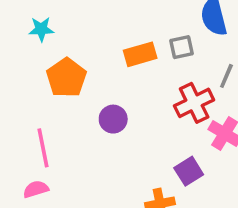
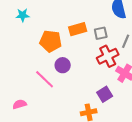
gray square: (181, 47) -> (101, 33), moved
orange pentagon: (66, 78) -> (51, 41), moved, turned -30
pink line: (43, 148) -> (45, 79), moved, turned -35

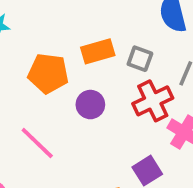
gray square: (101, 33) -> (140, 59), turned 32
purple circle: (63, 65) -> (90, 105), moved

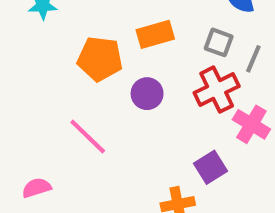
gray square: (140, 59) -> (219, 42), moved

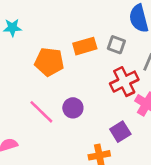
gray square: (219, 42) -> (116, 45), moved
purple circle: (147, 94) -> (73, 108), moved

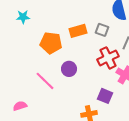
purple circle: (73, 108) -> (69, 69), moved
purple square: (120, 132) -> (105, 96), turned -35

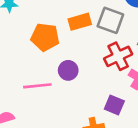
gray square: (102, 30) -> (110, 20), size x1.5
pink line: (45, 81) -> (37, 86), turned -50

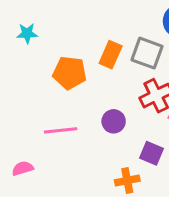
orange rectangle: (80, 22) -> (111, 55), turned -50
purple circle: (68, 70) -> (114, 121), moved

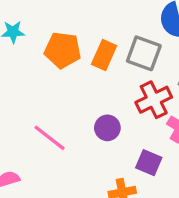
orange pentagon: (70, 73) -> (63, 50), moved
pink line: (61, 130) -> (49, 138), turned 44

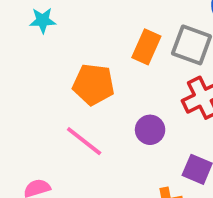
orange pentagon: (63, 50) -> (93, 85), moved

